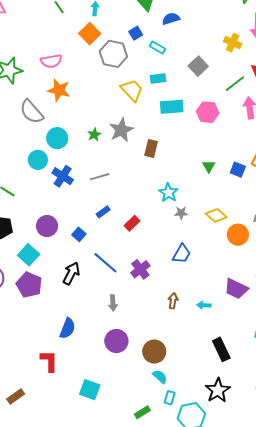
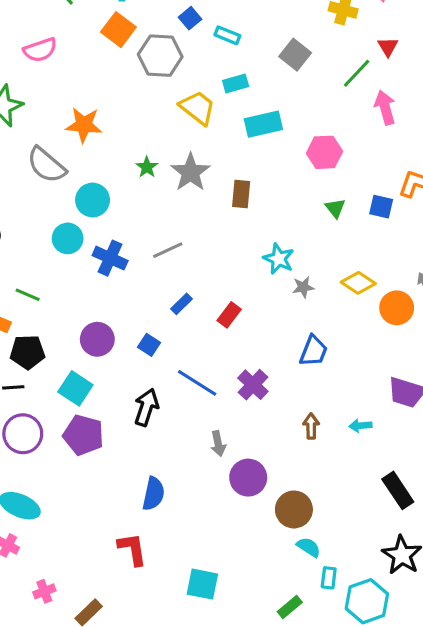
pink semicircle: (51, 61) -> (40, 50), moved
pink hexagon: (208, 112) -> (324, 152), moved
green star: (94, 135) -> (147, 167), moved
purple circle: (116, 341) -> (248, 478), moved

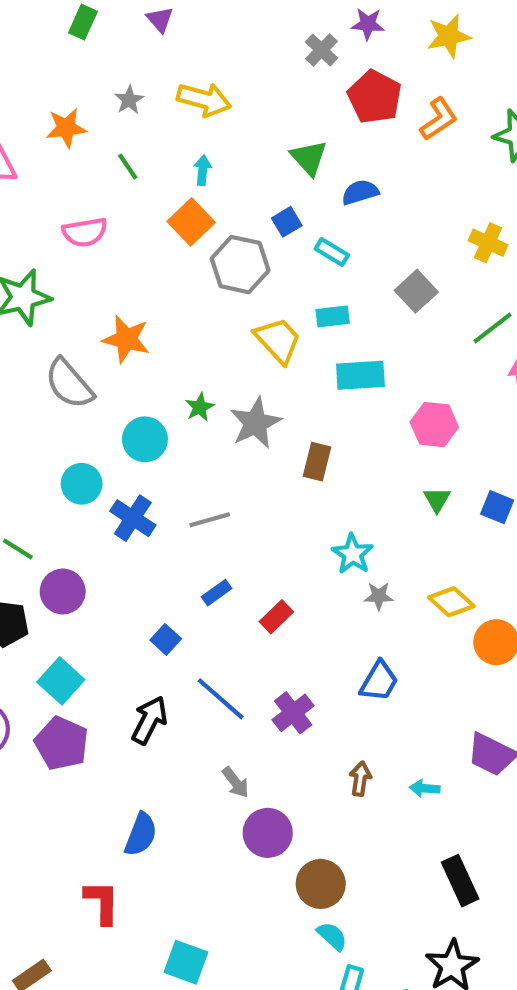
cyan circle: (93, 200) -> (145, 439), moved
purple circle: (97, 339) -> (63, 592), moved
gray arrow: (218, 444) -> (235, 782), turned -35

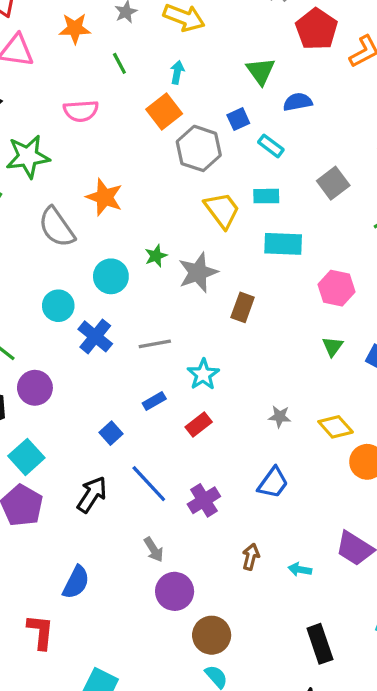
cyan star: (353, 554) -> (203, 374), moved

